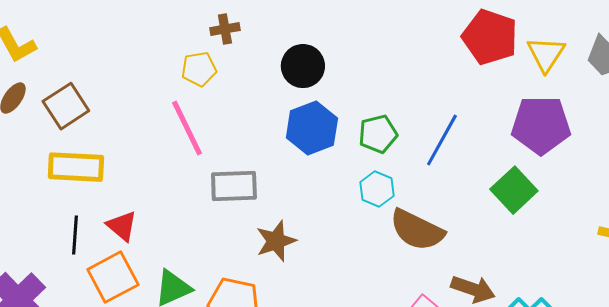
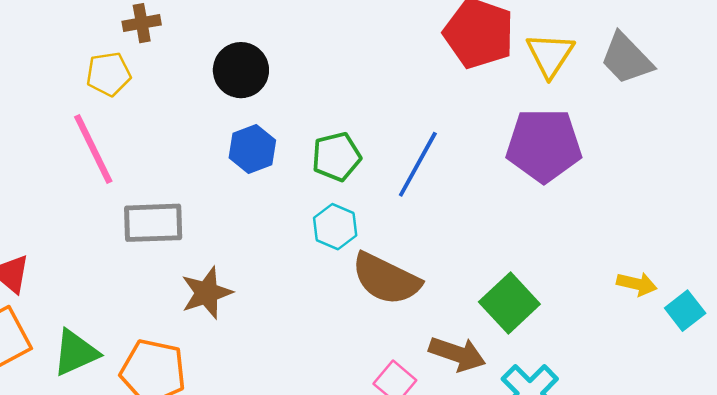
blue hexagon: (312, 128) -> (252, 149), size x0.7
green square: (514, 190) -> (509, 303), moved

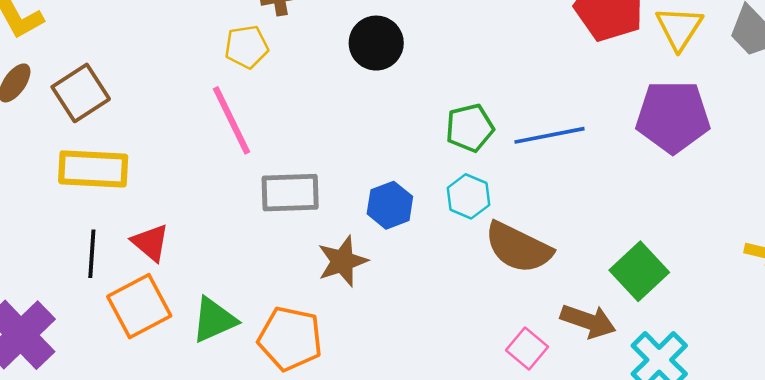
blue hexagon: (252, 149) -> (390, 205), moved
blue line: (418, 164) -> (549, 135), turned 50

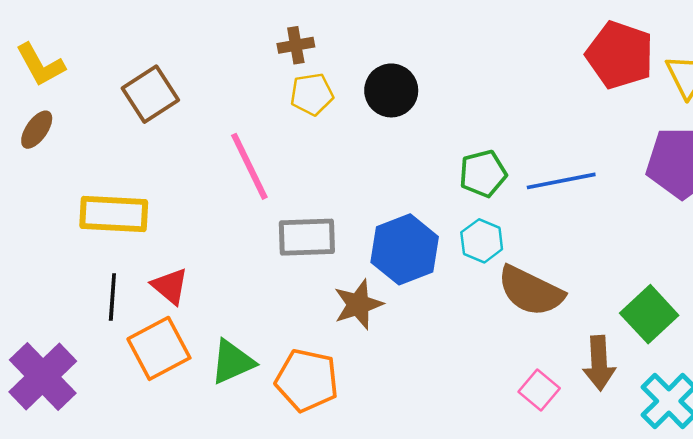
yellow pentagon: (247, 47) -> (312, 94), moved
brown square: (81, 93) -> (150, 94), moved
blue hexagon: (390, 205) -> (405, 249), size x1.5
brown arrow: (588, 321) -> (599, 363), turned 68

